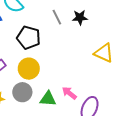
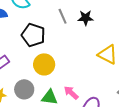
yellow circle: (29, 69) -> (44, 64), moved

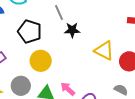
black star: (86, 18) -> (72, 30), moved

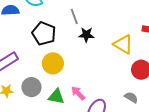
yellow triangle: (104, 51) -> (123, 44), moved

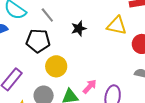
gray line: (74, 16) -> (47, 15), moved
pink arrow: (78, 93) -> (90, 86), turned 105

